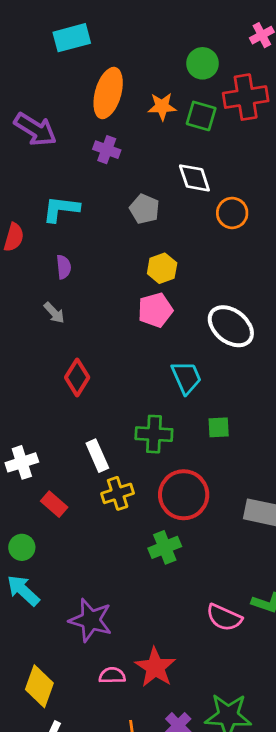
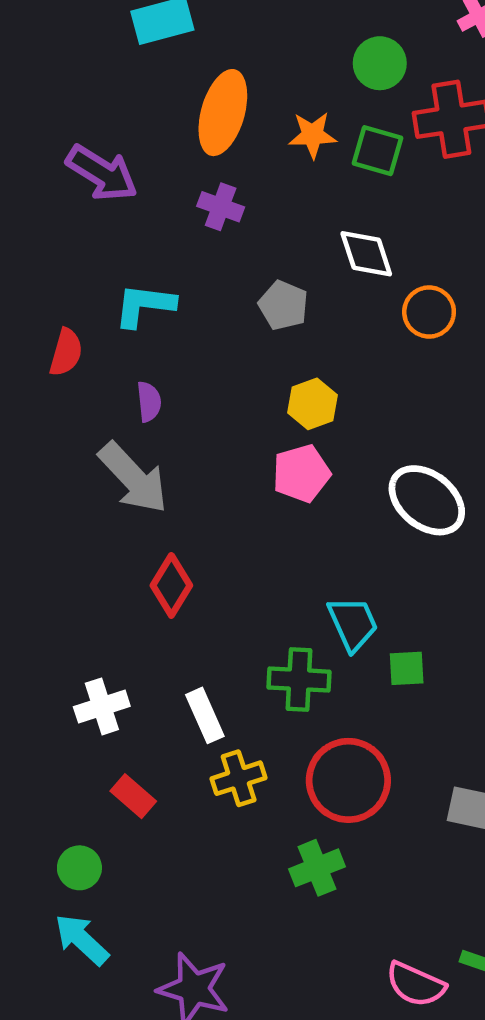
gray arrow: (54, 313) -> (133, 478), size x2.0
cyan trapezoid: (186, 377) -> (353, 624), moved
white cross: (22, 462) -> (102, 706), moved

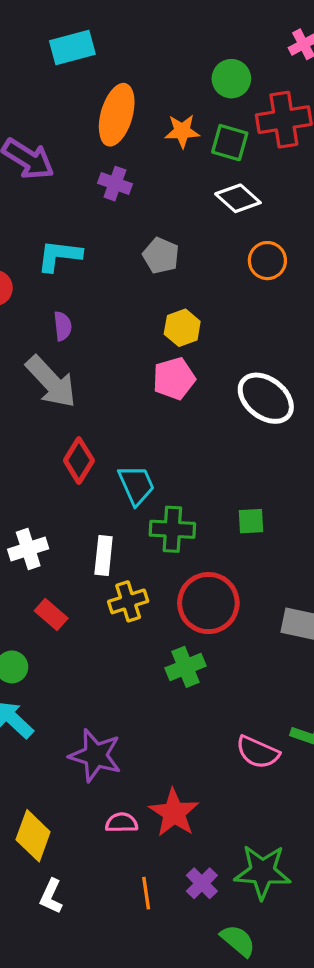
white diamond: (366, 254) -> (238, 198), moved, turned -30
cyan trapezoid: (353, 624) -> (136, 485), moved
white rectangle: (205, 715) -> (104, 556), turned 30

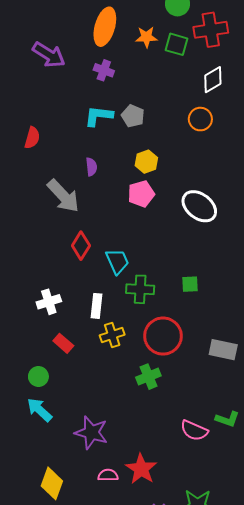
white diamond: (238, 198) -> (213, 80), moved, turned -72
cyan L-shape: (59, 256) -> (99, 116), moved
purple semicircle: (63, 326) -> (91, 167), moved

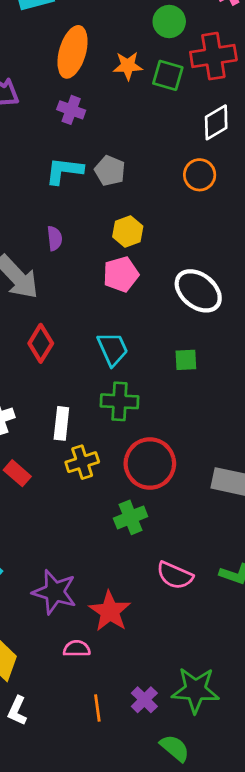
cyan trapezoid: (117, 261) -> (113, 349), moved
green square: (190, 284) -> (186, 360), moved
pink semicircle: (194, 430) -> (175, 575), moved
red star: (141, 469) -> (110, 611), moved

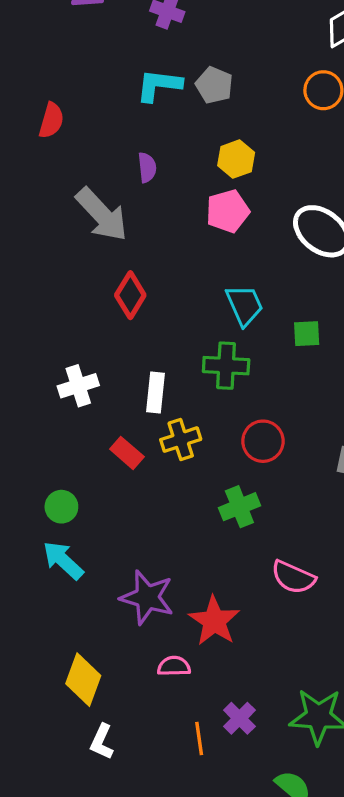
cyan trapezoid: (113, 349) -> (244, 305), moved
green square: (186, 360) -> (307, 334), moved
red circle: (150, 464) -> (263, 441), size x0.7
red rectangle: (17, 473) -> (127, 453), moved
purple cross: (144, 700) -> (239, 718), moved

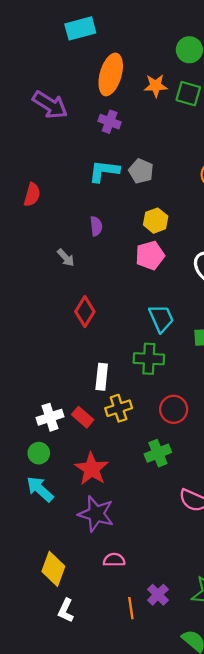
gray arrow: (102, 214) -> (66, 258), size x0.5
white cross: (78, 386) -> (50, 417), moved
red star: (214, 621) -> (92, 469), moved

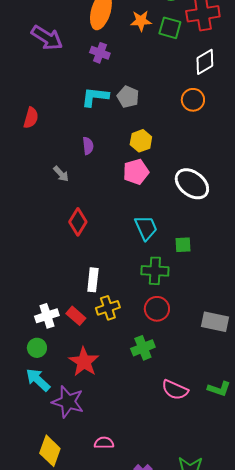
green cross: (149, 359) -> (155, 271), moved
purple star: (96, 514) -> (68, 402), moved

